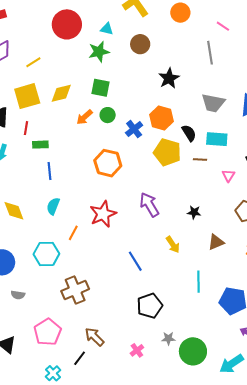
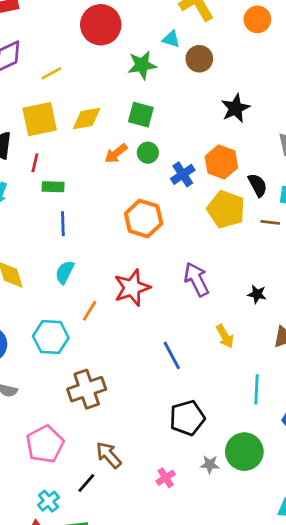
cyan triangle: (107, 29) -> (171, 39), moved
green circle: (193, 351) -> (244, 452), moved

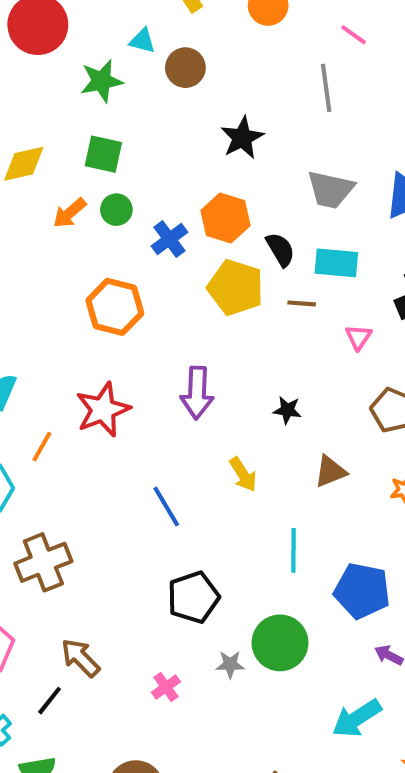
purple arrow: (196, 279) -> (197, 393), turned -148

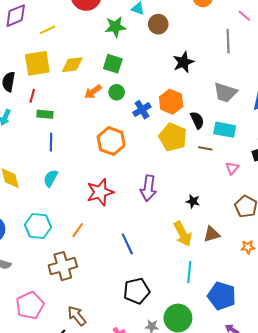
orange line: (42, 447) -> (78, 230), moved
yellow arrow: (243, 474) -> (183, 234), moved, size x1.4

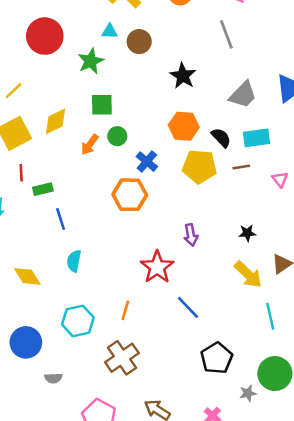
gray trapezoid: (225, 92) -> (243, 95), turned -45
blue cross: (142, 110) -> (147, 162), moved
purple arrow: (148, 188) -> (191, 235), size x0.7
red star: (100, 192) -> (157, 267), moved

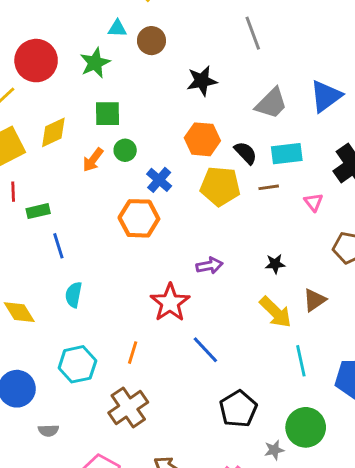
red circle: (45, 36) -> (36, 61), moved
black star: (183, 76) -> (202, 81), turned 30
purple arrow: (191, 235) -> (209, 266), turned -90

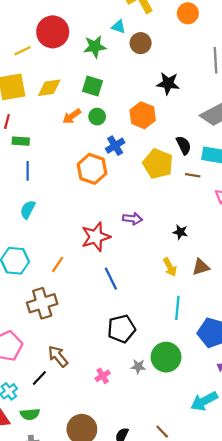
orange hexagon: (202, 139) -> (143, 115), moved
yellow arrow: (276, 312) -> (170, 267), size x0.7

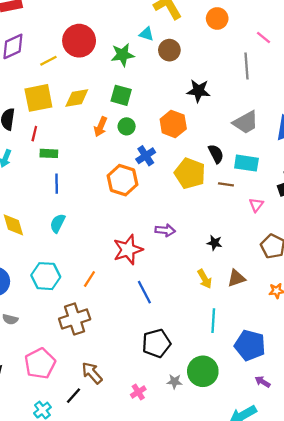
orange arrow: (72, 116) -> (101, 127), turned -30

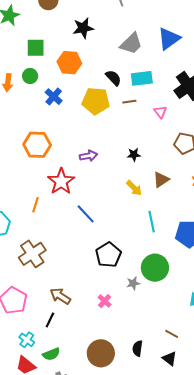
green square: (121, 95) -> (36, 48), moved
orange hexagon: (123, 180) -> (37, 145), moved
orange line: (89, 279) -> (36, 205), moved

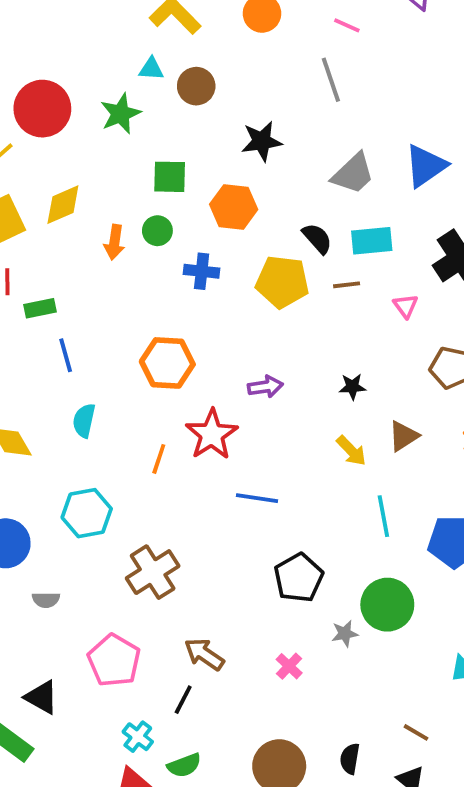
blue cross: (54, 97) -> (202, 271), turned -36
orange line: (36, 205) -> (159, 459), moved
blue line: (86, 214) -> (257, 498), turned -40

